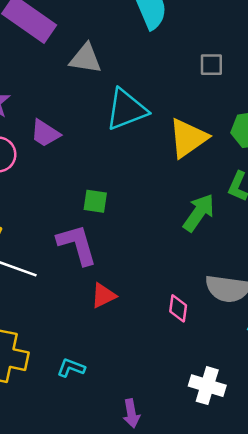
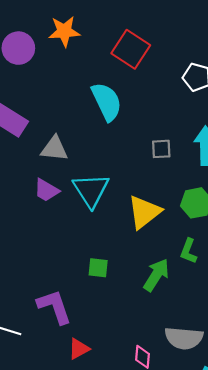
cyan triangle: (126, 109) -> (91, 190), turned -39
purple trapezoid: (45, 133) -> (46, 190), moved
green square: (95, 201) -> (98, 268), moved

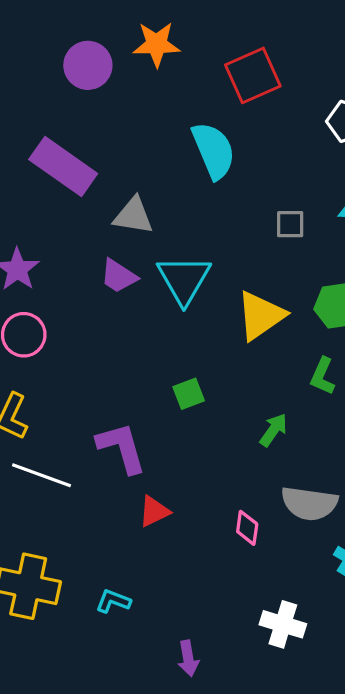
red square: (131, 49) -> (253, 75), turned 30
green square: (98, 268) -> (189, 394), turned -30
green arrow: (156, 275) -> (273, 430), moved, size x0.7

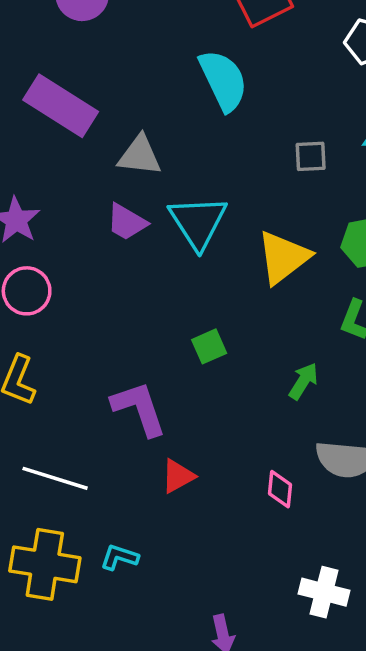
white line: (41, 475) -> (55, 478), moved
cyan L-shape: (113, 601) -> (119, 557), moved

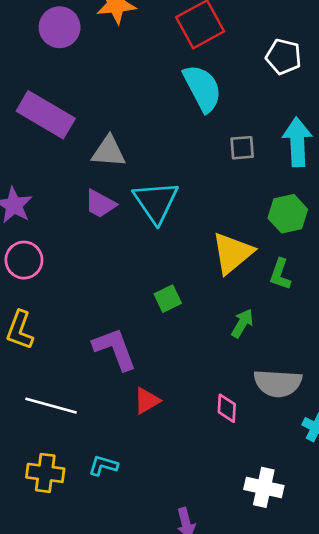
cyan semicircle: (223, 80) -> (202, 88), moved
yellow triangle: (283, 257) -> (232, 253), moved
yellow cross: (45, 564) -> (45, 473), size x0.7

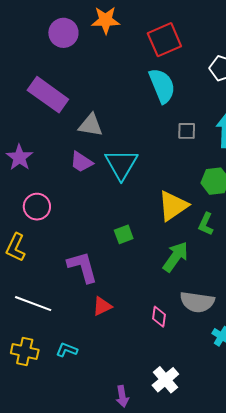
pink circle: (24, 260) -> (37, 207), moved
green arrow: (242, 323) -> (176, 257), size x1.5
white cross: (264, 487) -> (165, 380), moved, turned 32

